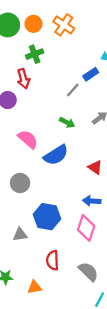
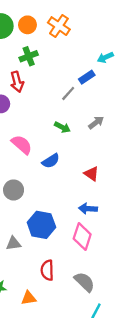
blue semicircle: (56, 155) -> (51, 161), size x0.7

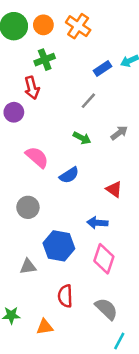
blue rectangle: (87, 77) -> (103, 69), moved
blue arrow: (88, 209) -> (97, 223), moved

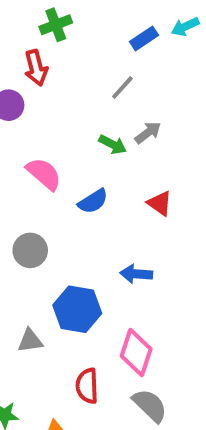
gray arrow: (119, 133) -> (148, 133), moved
red triangle: (114, 189) -> (160, 203), moved
pink diamond: (104, 259) -> (136, 352), moved

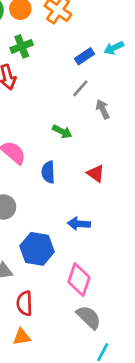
gray line: (122, 87) -> (80, 88), moved
gray arrow: (148, 133) -> (103, 109), moved, turned -78
blue semicircle: (93, 201) -> (48, 172), turned 120
red semicircle: (87, 386) -> (25, 303), moved

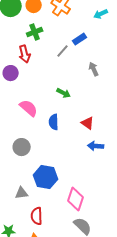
cyan arrow: (114, 48) -> (101, 14), moved
gray line: (80, 88) -> (63, 51), moved
gray arrow: (103, 109) -> (94, 69), moved
blue arrow: (79, 224) -> (96, 146), moved

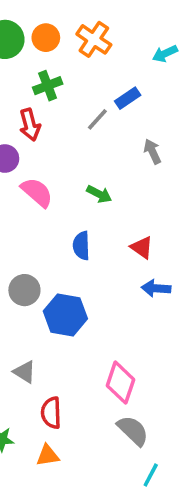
pink semicircle: (29, 108) -> (37, 192), moved
blue hexagon: (46, 177) -> (65, 315), moved
gray triangle: (22, 193) -> (24, 372), turned 40

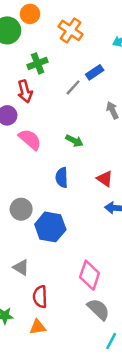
orange circle: (46, 38) -> (30, 14), moved

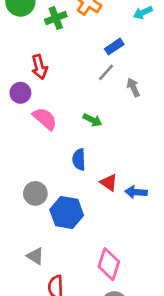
green cross: (38, 63) -> (56, 18), moved
gray line: (73, 87) -> (106, 72), moved
red triangle: (105, 179) -> (109, 183), moved

